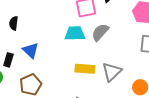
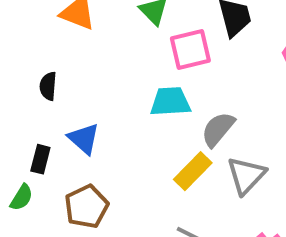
gray semicircle: (100, 32) -> (218, 129), moved
yellow rectangle: (85, 69) -> (193, 171), turned -48

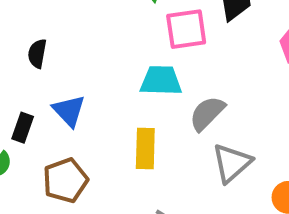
yellow rectangle: (193, 171) -> (145, 148), moved, turned -48

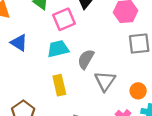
blue triangle: (69, 111) -> (19, 43), moved

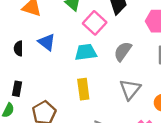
pink square: (64, 19) -> (95, 23), turned -30
gray semicircle: (86, 59) -> (123, 51), moved

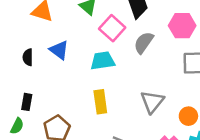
gray semicircle: (123, 51) -> (144, 43), moved

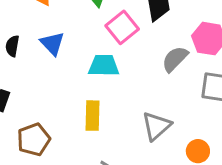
gray semicircle: (144, 43) -> (175, 59), moved

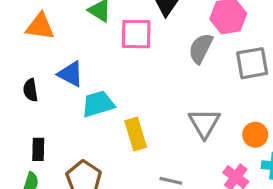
pink square: (122, 27) -> (136, 34), turned -32
cyan trapezoid: (104, 66) -> (98, 104), moved

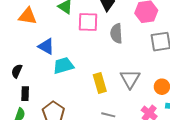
gray semicircle: (201, 48) -> (116, 33), moved, turned -30
black semicircle: (30, 90) -> (17, 71), moved, turned 32
yellow rectangle: (136, 134) -> (100, 83), moved

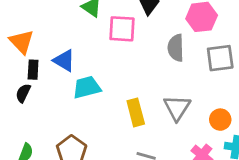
orange triangle: (28, 16) -> (22, 42), moved, turned 36
gray semicircle: (116, 33) -> (176, 48), moved
black rectangle: (25, 94) -> (33, 70), moved

